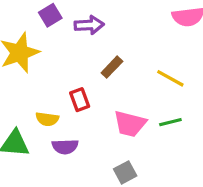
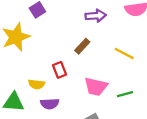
purple arrow: (89, 25) -> (96, 16), moved
green line: (170, 122) -> (125, 94), moved

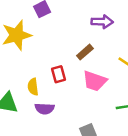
yellow semicircle: (37, 84) -> (33, 87), turned 70
pink trapezoid: (96, 87) -> (95, 81), moved

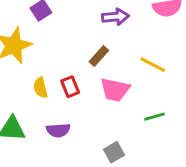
yellow semicircle: (33, 87) -> (40, 88), moved

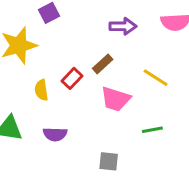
red rectangle: (70, 87) -> (72, 78), moved, turned 60
gray square: (114, 152) -> (109, 161), turned 30

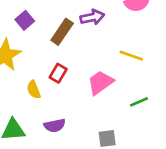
brown rectangle: (103, 64) -> (62, 32), moved, size x1.4
pink trapezoid: (115, 99) -> (100, 82), turned 140

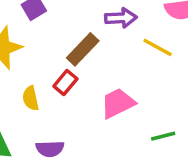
brown rectangle: (62, 32) -> (83, 49), moved
yellow line: (131, 56) -> (158, 47), moved

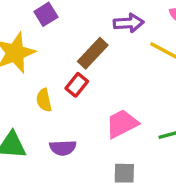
pink trapezoid: (118, 103) -> (122, 124), moved

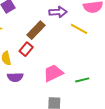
purple semicircle: (63, 148) -> (15, 77), moved

